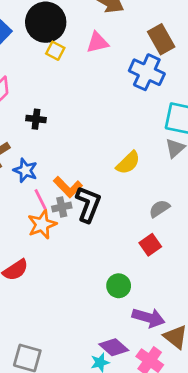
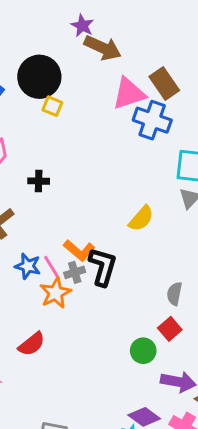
pink triangle: (97, 42) -> (129, 94), moved, size x1.4
blue star: (25, 170) -> (28, 266), moved
gray semicircle: (159, 209) -> (174, 294), moved, turned -40
red square: (150, 245) -> (170, 329), moved

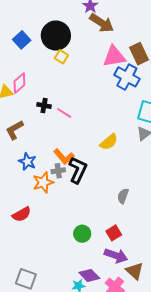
pink line: (51, 266) -> (64, 113), moved, turned -35
red square: (170, 329) -> (114, 233), moved
green circle: (143, 351) -> (82, 234), moved

